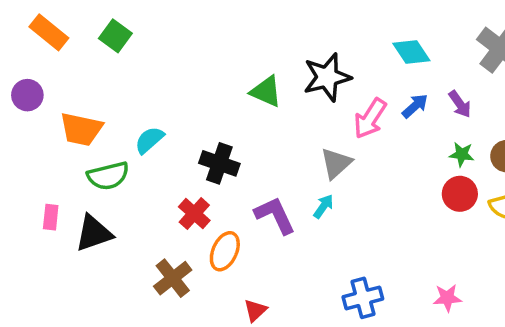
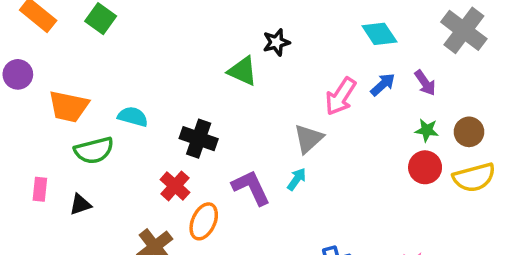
black star: (327, 77) -> (276, 42), moved, size x0.6
cyan semicircle: (149, 140) -> (133, 117), turned 56
black triangle: (94, 233) -> (80, 204), size x0.6

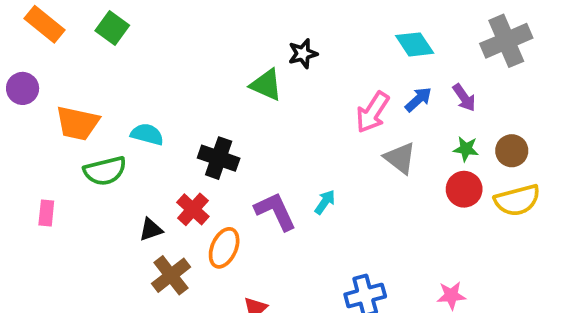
gray cross: (464, 30) -> (506, 41), turned 30
gray triangle: (308, 139) -> (400, 158), moved, turned -40
black triangle: (80, 204) -> (151, 230), moved

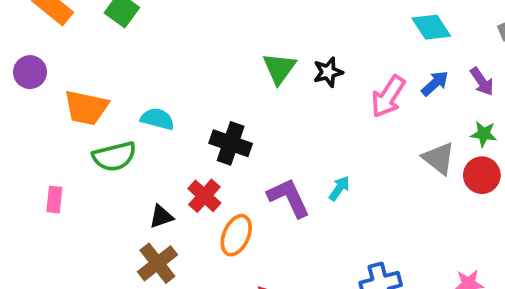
black star: (303, 54) -> (328, 72), moved
green triangle: (266, 85) -> (279, 68), turned 42
gray triangle: (400, 158) -> (439, 158), moved
brown cross: (171, 275) -> (157, 263), moved

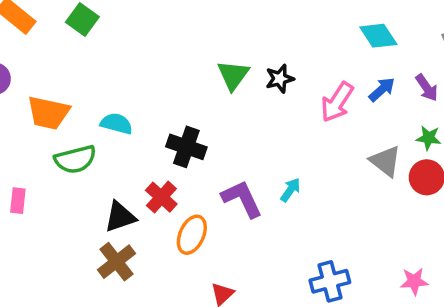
black triangle: (161, 216) -> (120, 217), size x1.4

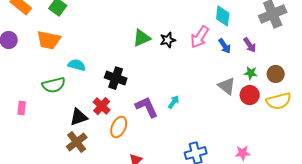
cyan diamond: (378, 36) -> (223, 16), turned 40
green triangle: (233, 75) -> (142, 38), turned 30
blue arrow: (382, 89) -> (225, 46), turned 98
pink arrow: (337, 102) -> (200, 37), moved
orange trapezoid: (48, 113) -> (49, 40), moved

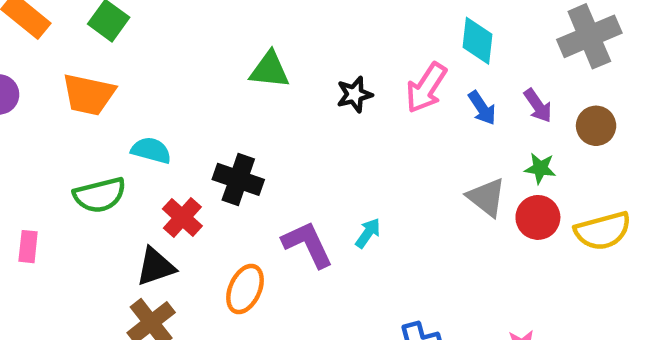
green triangle: (142, 38) -> (270, 70), moved, turned 30
brown circle: (276, 74) -> (596, 126), moved
red cross: (102, 106) -> (182, 217), moved

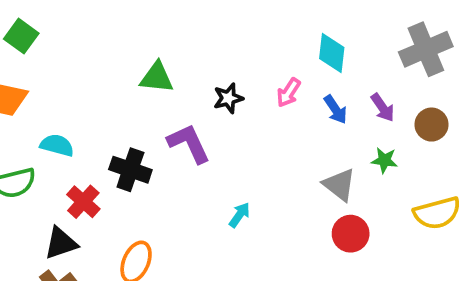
pink arrow: (426, 88) -> (288, 93), size x0.7
red circle: (538, 217) -> (351, 234), moved
purple L-shape: (308, 244) -> (189, 143), moved

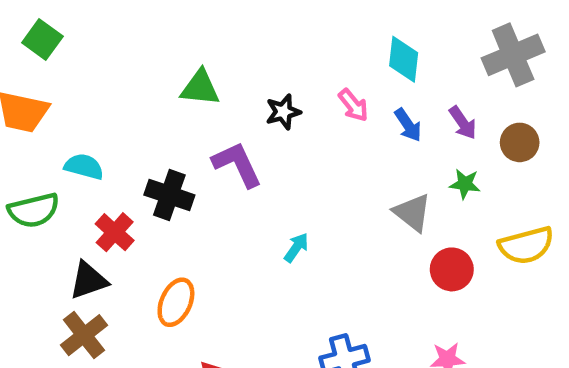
pink arrow: (288, 93) -> (353, 105), turned -72
red circle: (351, 234) -> (452, 269), moved

